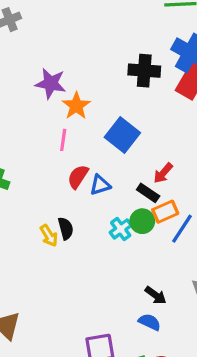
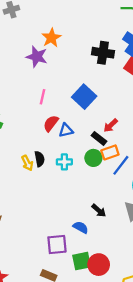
orange star: (76, 106) -> (51, 38), moved
cyan cross: (121, 229) -> (64, 162), moved, turned 32
blue semicircle: (150, 322) -> (81, 227), moved

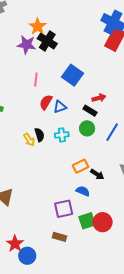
black cross: (103, 53) -> (47, 41), moved, turned 30
red arrow: (111, 125) -> (99, 98), turned -144
orange rectangle: (110, 152) -> (80, 166), moved

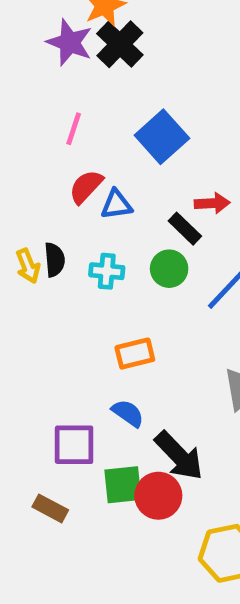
black arrow: (97, 174) -> (179, 456), moved, size x1.6

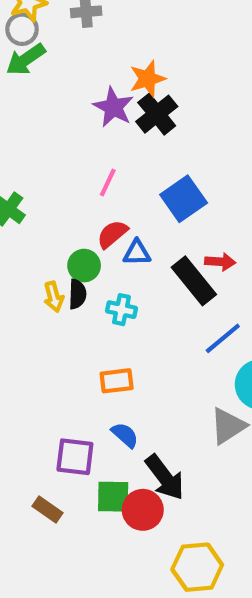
black rectangle: (185, 229) -> (194, 281), size x1.6
green circle: (169, 269) -> (84, 266), moved
orange rectangle: (135, 354) -> (117, 381), moved

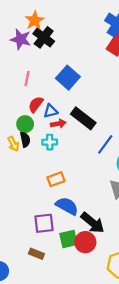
red arrow: (220, 262) -> (58, 124), moved
blue semicircle: (125, 435) -> (67, 206), size x1.5

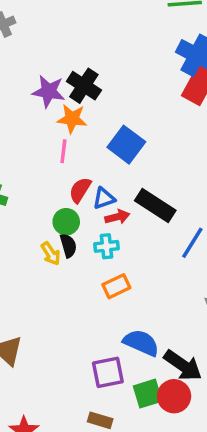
orange star: (35, 20) -> (72, 119), moved, turned -30
orange rectangle: (56, 179) -> (116, 286), moved

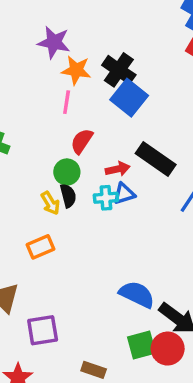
black cross: (84, 86) -> (119, 70), moved
blue triangle: (104, 198) -> (124, 194), moved
orange rectangle: (116, 286) -> (41, 247), moved
purple square: (108, 372) -> (43, 330), moved

